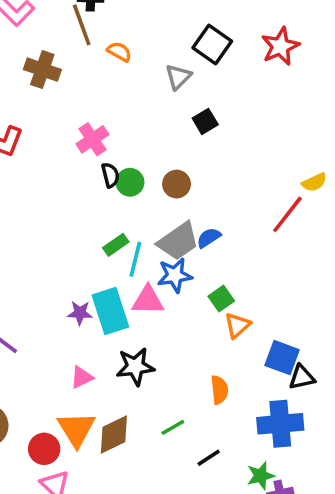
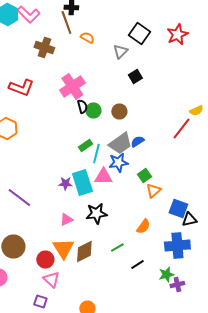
pink cross: (92, 139) -> (72, 86), size x1.4
orange semicircle: (219, 390) -> (143, 226), turned 42

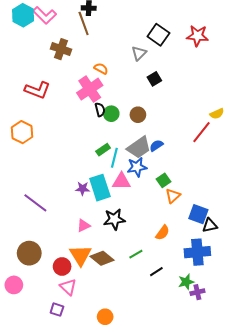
red star: (177, 34) -> (197, 36), turned 30
orange semicircle: (87, 38) -> (101, 69), moved
brown diamond: (84, 252) -> (102, 258), turned 65

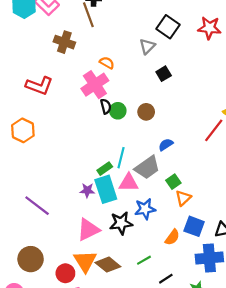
gray trapezoid: (139, 148) -> (147, 167), moved
green rectangle: (103, 150) -> (105, 169), moved
blue star: (137, 167) -> (145, 209), moved
blue square: (198, 214) -> (194, 226), moved
pink triangle: (84, 225) -> (88, 230), size x1.6

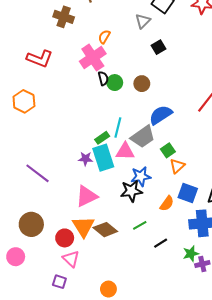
orange semicircle: (107, 63) -> (104, 37), turned -88
blue semicircle: (166, 145) -> (161, 115), size x1.6
black star: (121, 223) -> (131, 191), moved

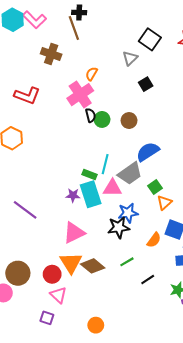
green rectangle: (102, 138) -> (90, 175), turned 56
brown circle: (31, 224) -> (18, 273), moved

